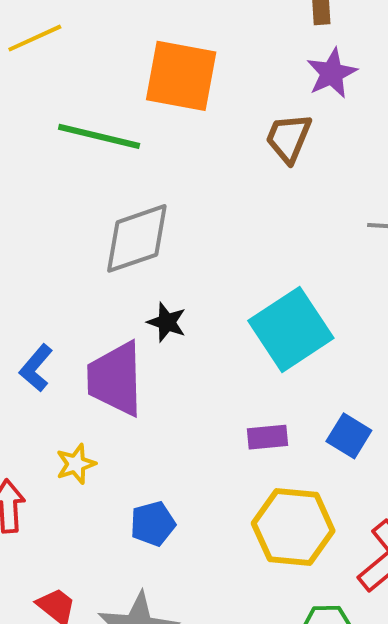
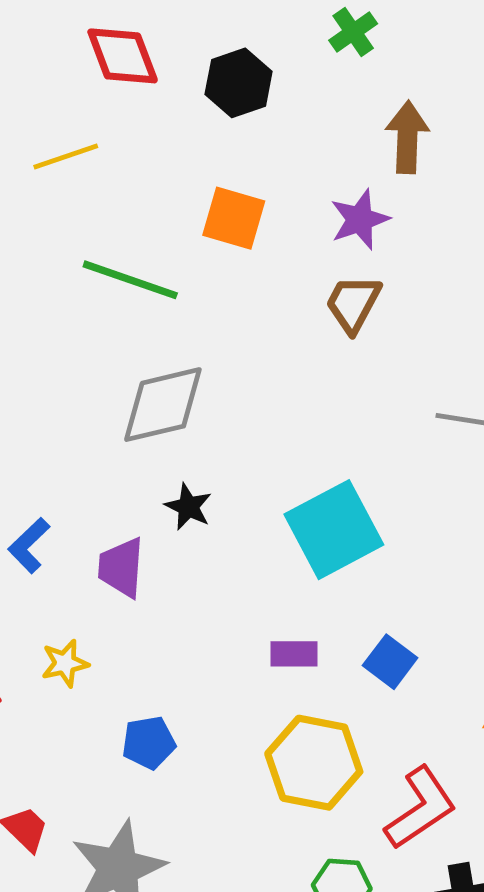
purple star: (332, 73) -> (360, 219), moved
orange square: (181, 76) -> (234, 218), size x0.7
purple trapezoid: (115, 379) -> (121, 567), size x0.7

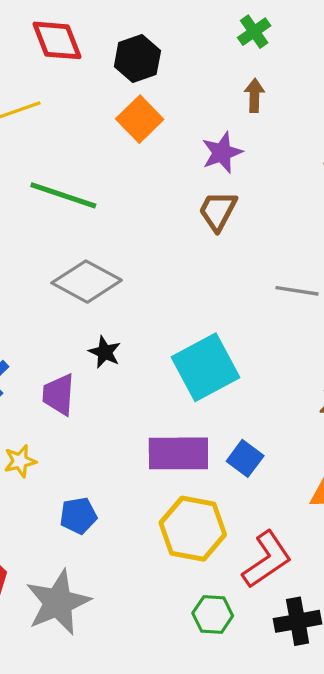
green cross: (353, 32) -> (254, 32), moved
brown arrow: (407, 137) -> (254, 95), size x0.7
orange square: (234, 218) -> (140, 119), moved, turned 30
gray diamond: (163, 405) -> (87, 282), turned 42
purple rectangle: (294, 654) -> (178, 453), size x1.8

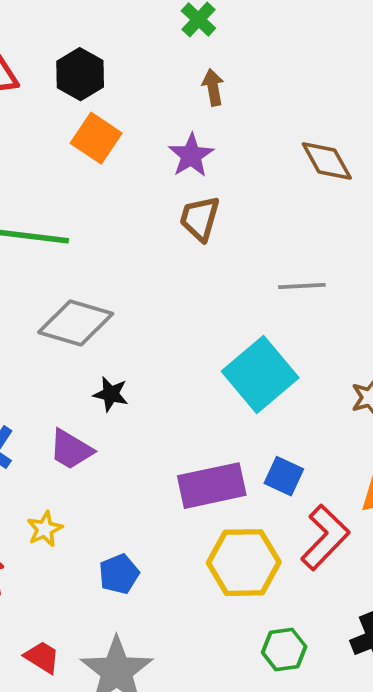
cyan square: (206, 367) -> (260, 374), moved
purple trapezoid: (59, 395) -> (71, 449), turned -51
red L-shape: (267, 560) -> (325, 537), moved

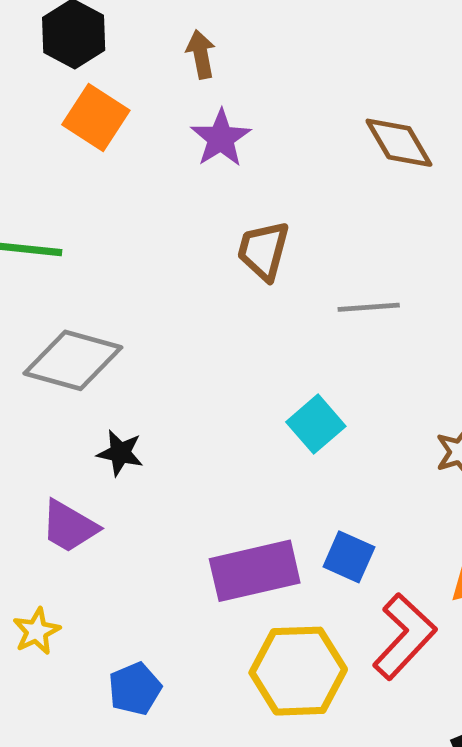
brown arrow: (213, 87) -> (201, 54), moved
brown trapezoid: (200, 218) -> (263, 251), moved
cyan square: (260, 374) -> (316, 424), size x0.6

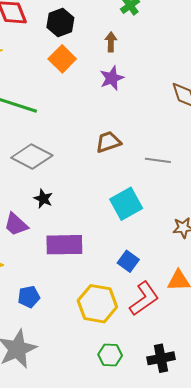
brown trapezoid: (263, 251) -> (108, 142), moved, turned 44
cyan square: (316, 424) -> (126, 204), size x1.4
purple rectangle: (255, 571) -> (64, 245), moved

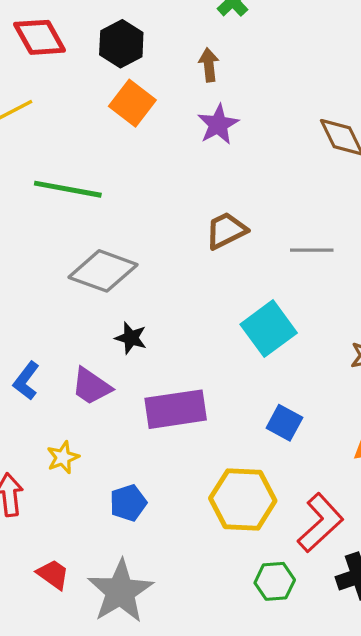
red L-shape: (144, 299) -> (320, 523), moved

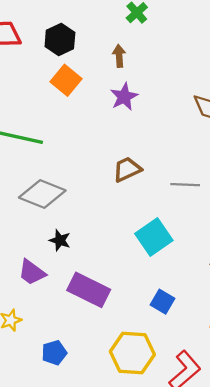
purple rectangle: (176, 409) -> (89, 290), turned 33

